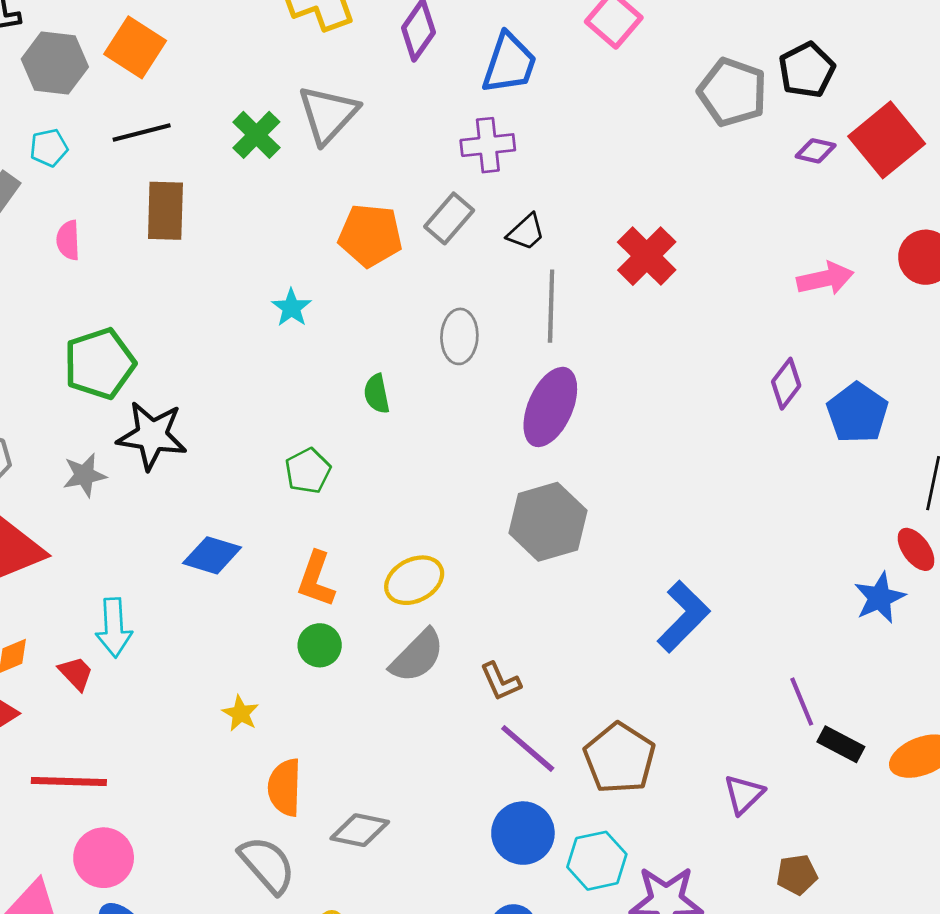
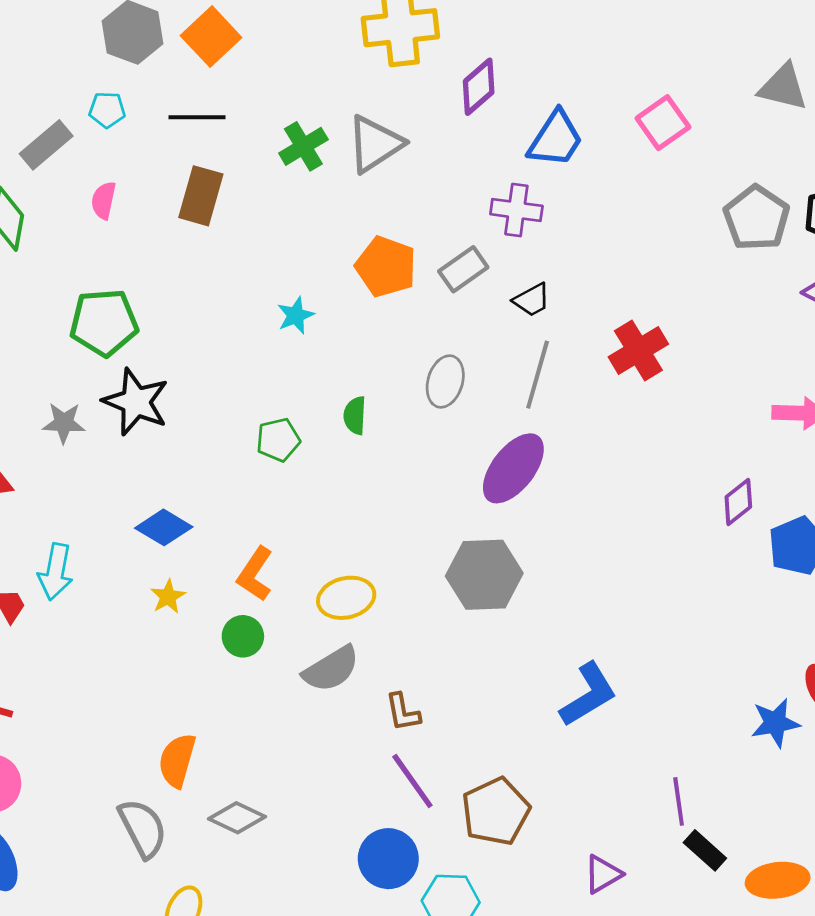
green pentagon: (308, 471) -> (278, 440), moved
yellow star: (240, 713) -> (168, 597), moved

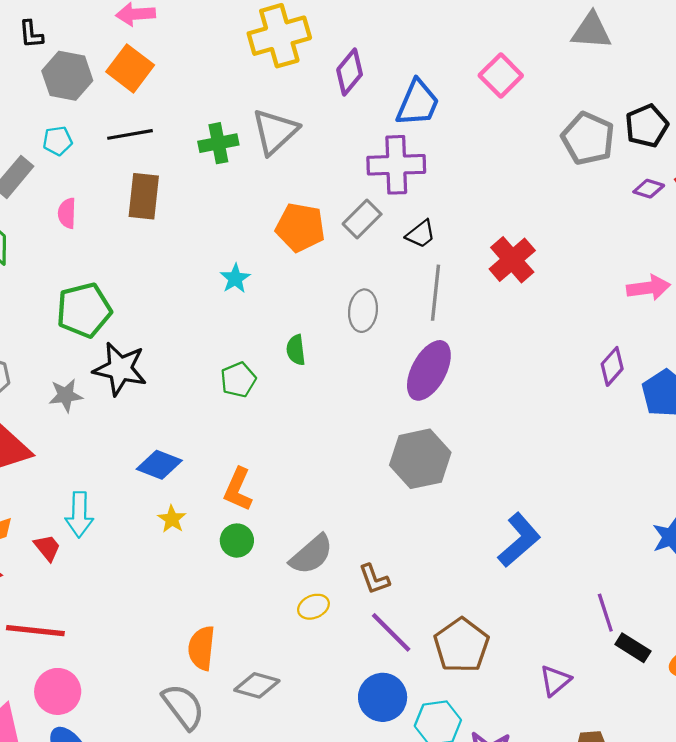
green cross: (303, 146) -> (218, 143), turned 30
purple cross: (516, 210) -> (396, 165), size x1.4
yellow ellipse: (346, 598) -> (313, 607), moved, size x0.7

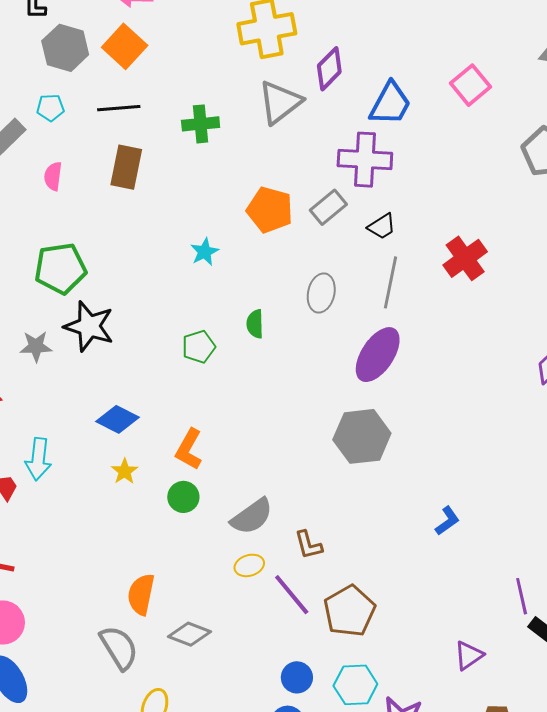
gray triangle: (275, 132) -> (280, 102), moved
blue L-shape: (519, 540) -> (447, 521), size x0.6
purple line: (391, 632) -> (292, 595), moved
brown pentagon: (461, 645) -> (349, 611), moved
blue circle: (383, 697) -> (297, 677), moved, size x0.7

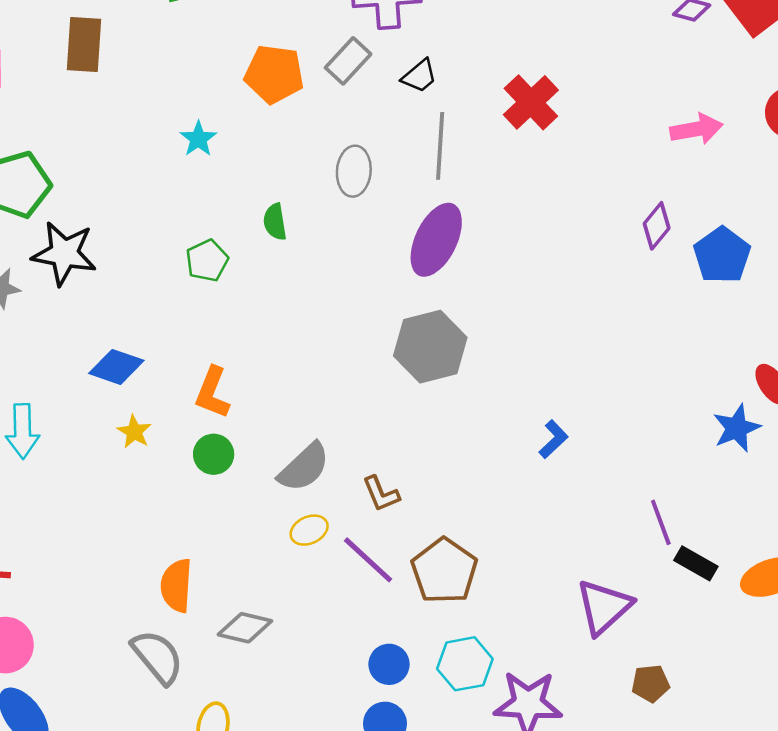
purple triangle: (469, 655) -> (604, 607), size x1.5

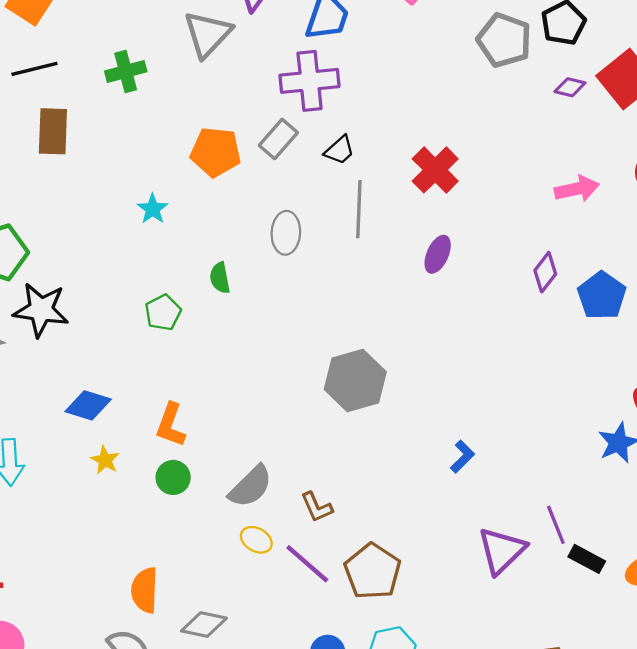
purple ellipse: (436, 240) -> (438, 254), moved, size x0.6
yellow ellipse: (309, 530) -> (256, 540), turned 56
purple triangle: (604, 607) -> (502, 550), moved

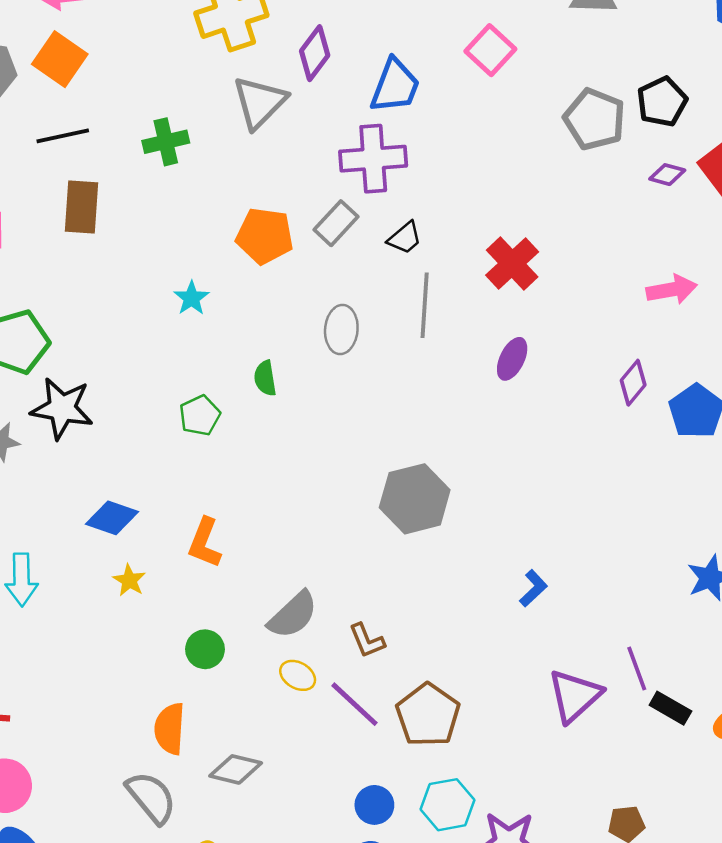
green circle: (173, 477) -> (205, 649), moved

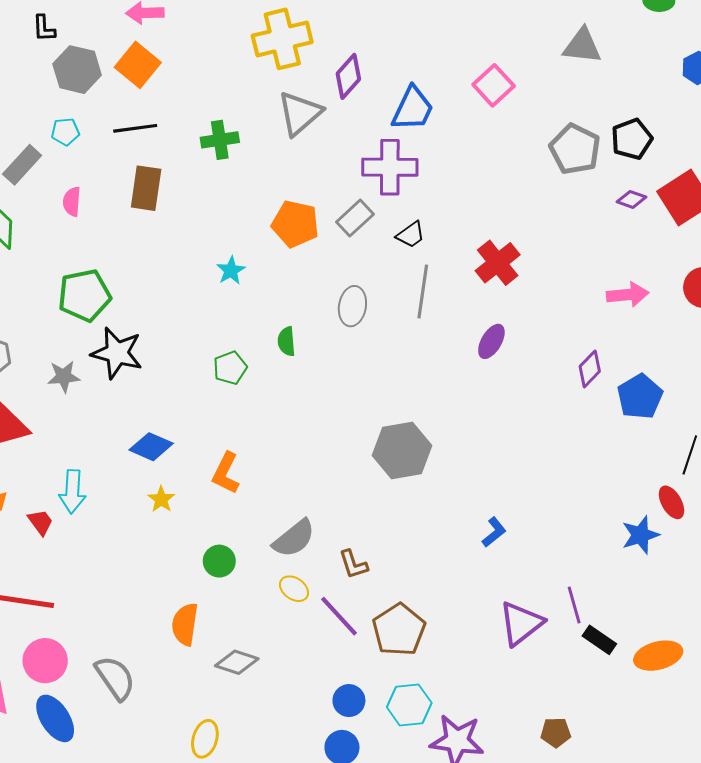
gray semicircle: (151, 797) -> (115, 678), moved

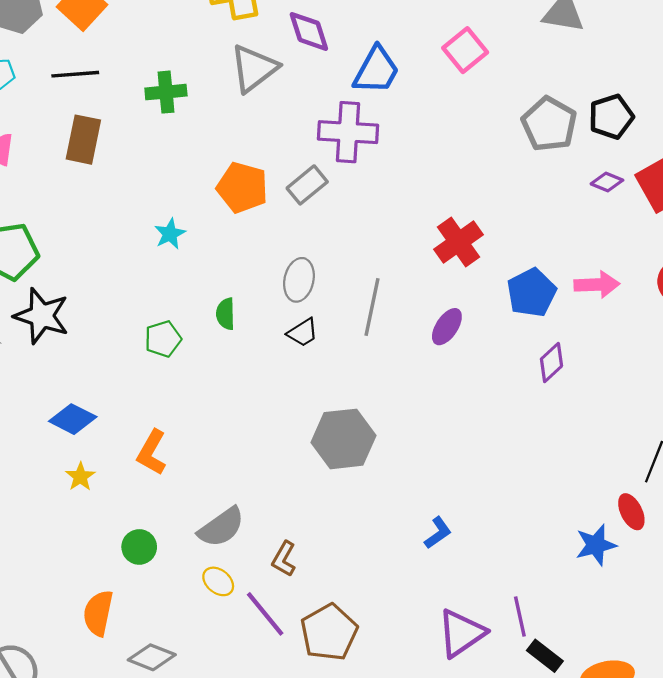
purple diamond: (348, 76) -> (309, 31), turned -63
black trapezoid: (411, 235) -> (303, 333), moved
gray line: (423, 292) -> (372, 307), moved
blue pentagon: (640, 397) -> (532, 293), moved
brown L-shape: (353, 564) -> (284, 559), turned 44

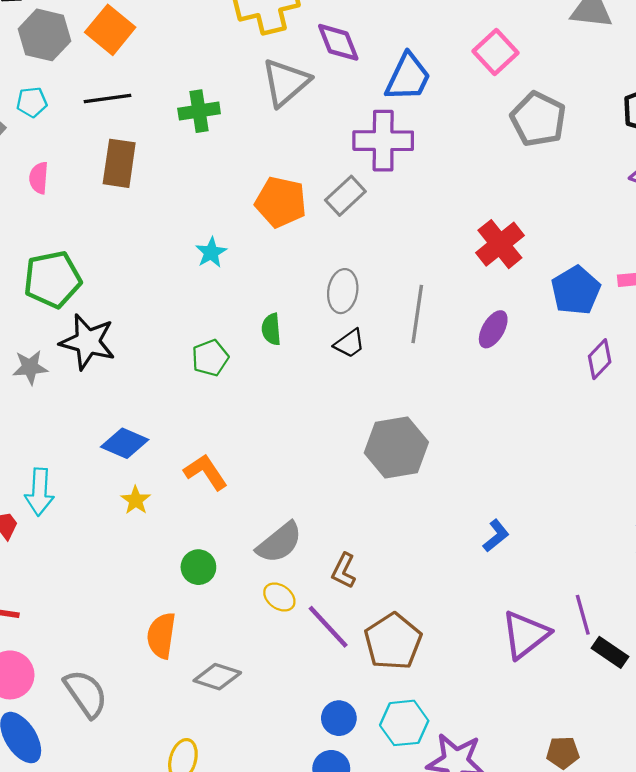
gray pentagon: (549, 124) -> (538, 119), moved
orange L-shape: (152, 452) -> (206, 472), turned 120

